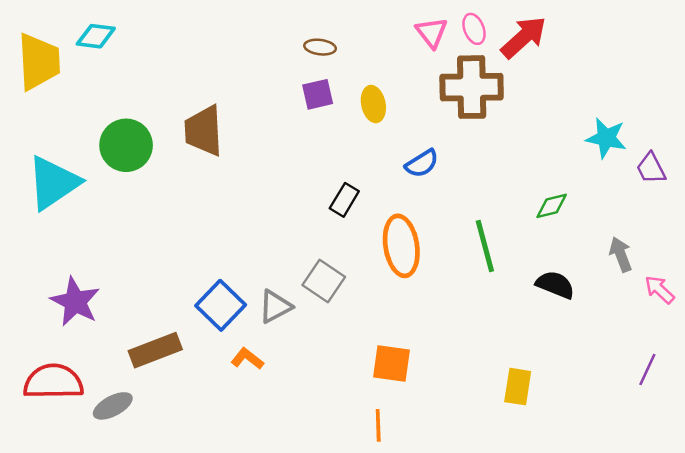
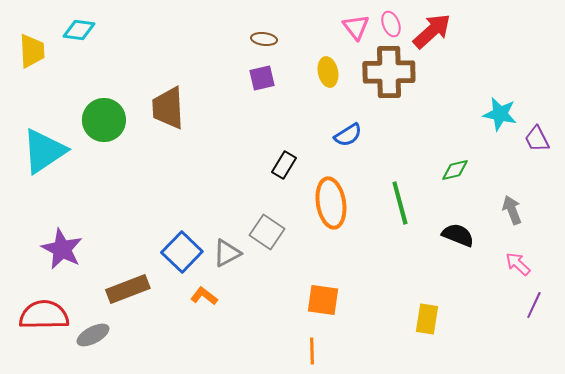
yellow trapezoid: (39, 62) -> (32, 51), size x0.7
yellow ellipse: (373, 104) -> (328, 72), moved
pink arrow: (659, 290) -> (518, 264), moved

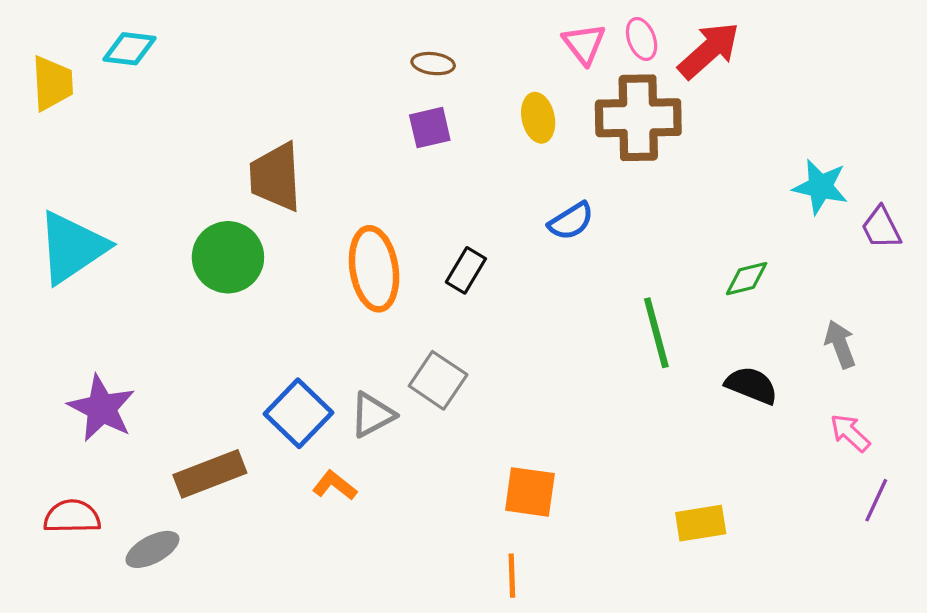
green circle: (104, 120) -> (228, 257), moved
orange ellipse: (331, 203) -> (374, 269), moved
red semicircle: (44, 315) -> (72, 517), size x0.7
yellow rectangle: (427, 319) -> (701, 523), turned 72

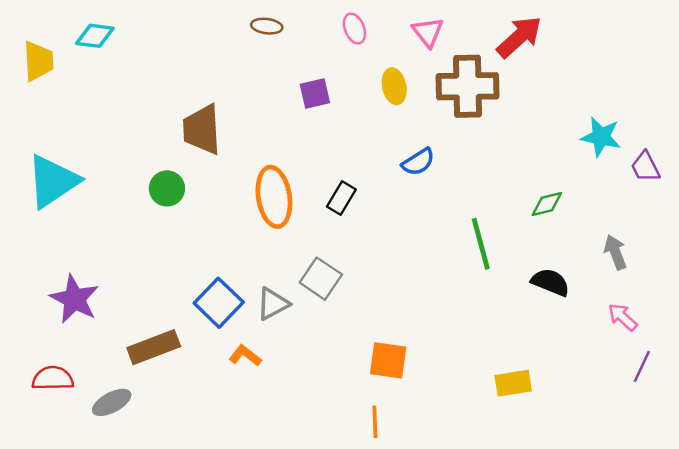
pink ellipse: (642, 39) -> (355, 29), moved
brown ellipse: (433, 64) -> (267, 26), moved
green circle: (228, 257) -> (167, 188), size x0.7

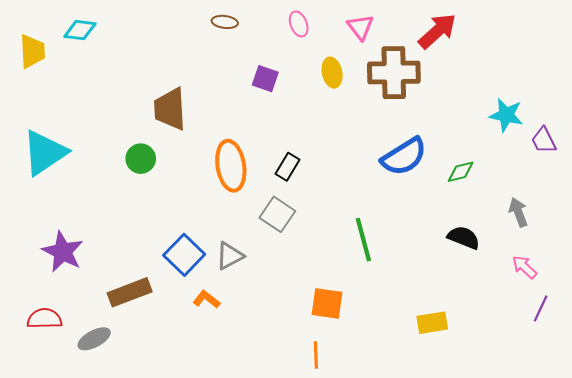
purple square: (315, 93) -> (265, 79), turned 32
blue semicircle: (418, 162) -> (404, 157), moved, size x1.6
green line: (481, 244) -> (363, 240), moved
gray square: (321, 279) -> (277, 214), moved

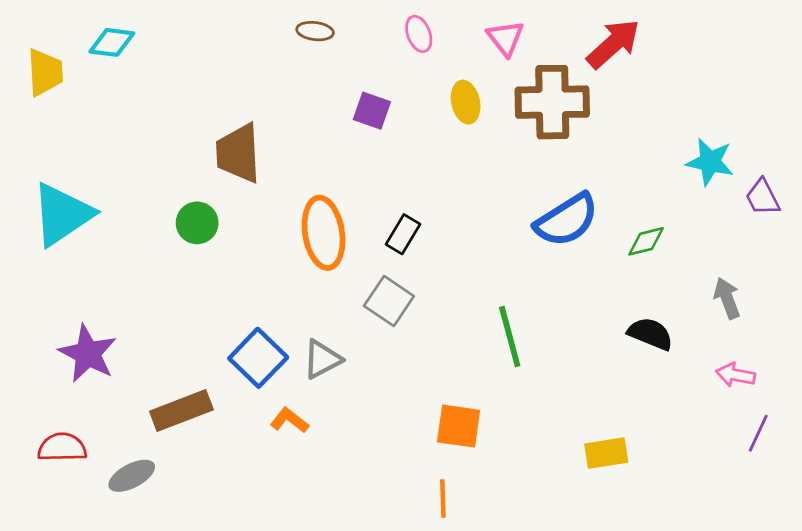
pink arrow: (524, 267) -> (736, 375), turned -32

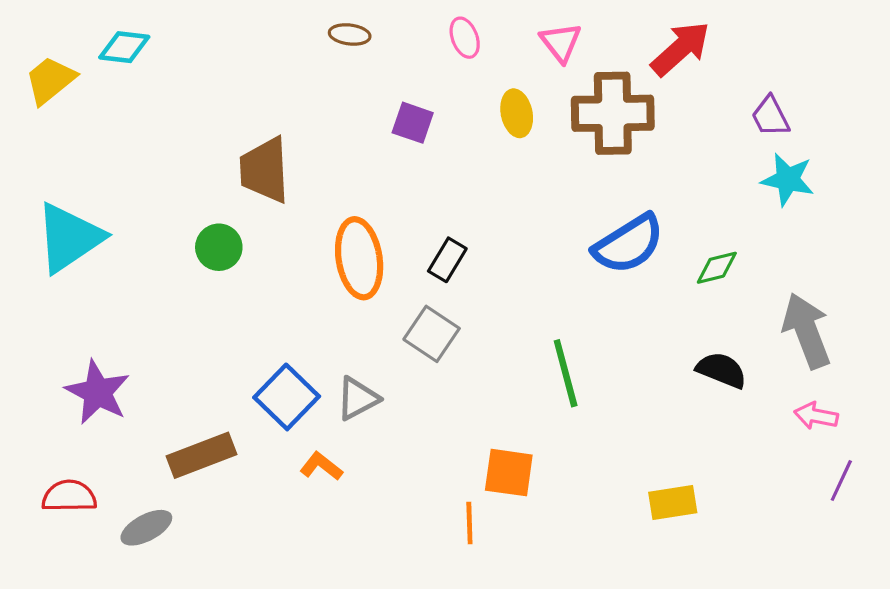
yellow trapezoid: (45, 72) -> (50, 80), turned -126
purple trapezoid: (763, 197) -> (770, 116), moved
gray arrow: (727, 298) -> (807, 331), size x1.6
orange line: (443, 499) -> (469, 523), moved

